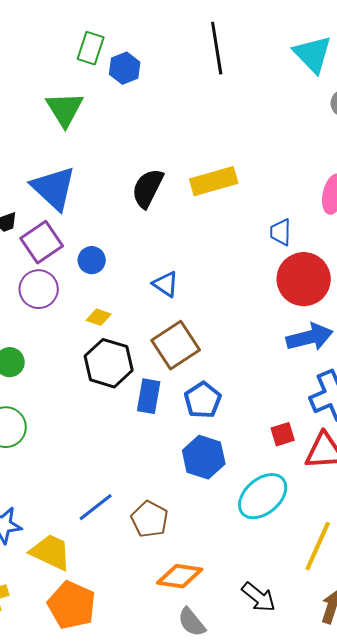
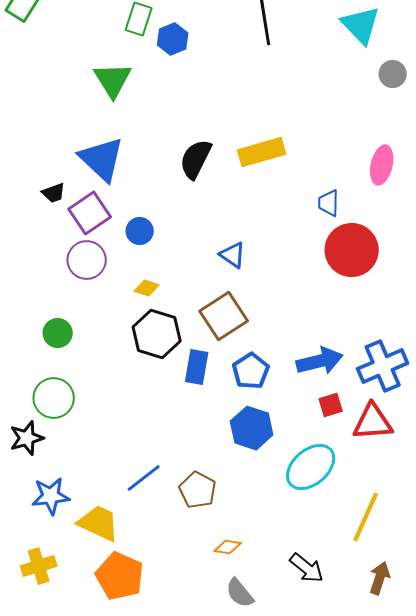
blue triangle: (166, 284) -> (233, 255), moved
blue arrow: (310, 337) -> (320, 361), moved
orange diamond: (180, 576) -> (228, 547), size x0.6

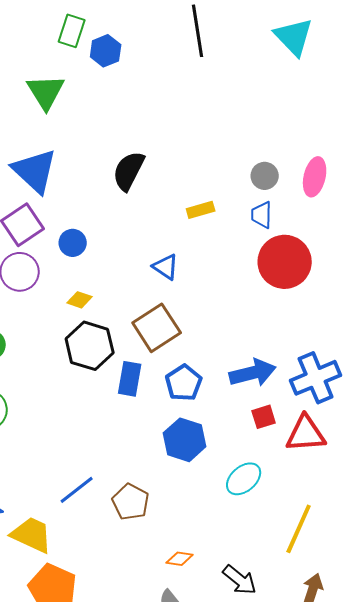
gray circle: (393, 74) -> (265, 176), moved
yellow rectangle: (262, 152) -> (201, 210), moved, size x0.6
cyan ellipse: (311, 467) -> (244, 479), size x0.7
orange diamond: (228, 547) -> (180, 559), moved

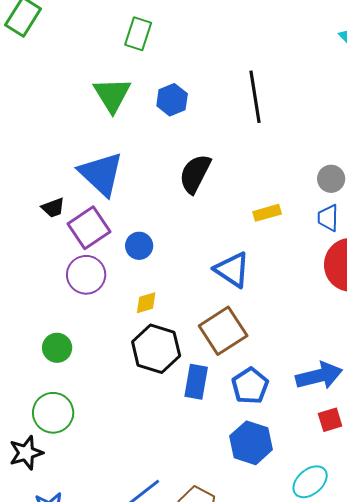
black line: (198, 31) -> (255, 97), moved
blue hexagon: (106, 51) -> (172, 100), moved
blue triangle: (166, 267) -> (232, 270), size x1.4
yellow diamond: (80, 300) -> (146, 303), turned -35

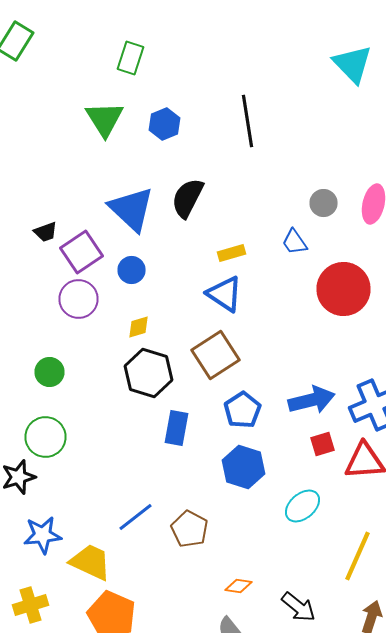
blue triangle: (101, 174) -> (132, 209), moved
yellow rectangle: (267, 213) -> (232, 253), moved
blue trapezoid: (328, 218) -> (294, 242), moved, turned -36
blue rectangle: (196, 382) -> (176, 428), moved

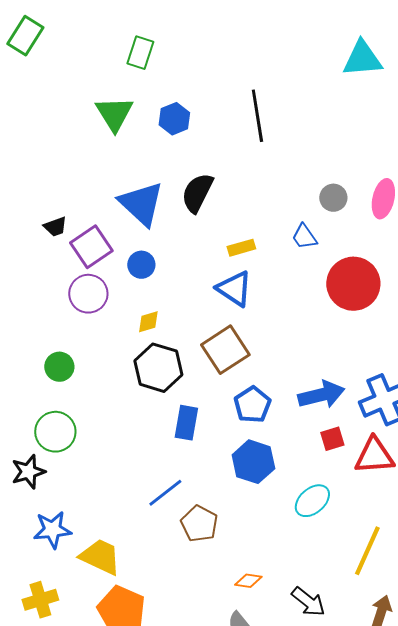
cyan triangle: (352, 64) -> (362, 59), turned -51
blue line: (136, 517) -> (165, 493), moved

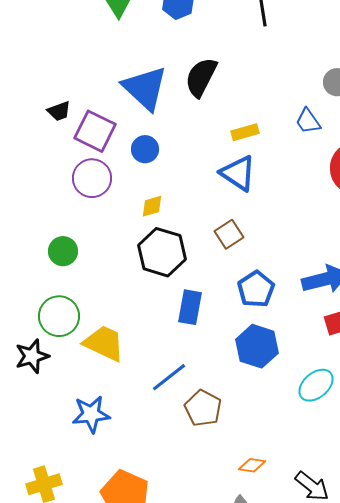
purple square: (91, 247) -> (95, 131), turned -30
brown square: (225, 350) -> (229, 234), size x0.6
blue star: (52, 530) -> (91, 414), moved
yellow trapezoid: (100, 557) -> (104, 343), moved

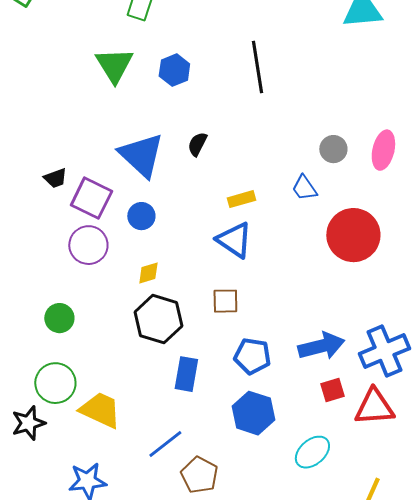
black semicircle: (201, 77) -> (197, 144), size x0.6
brown square: (229, 234) -> (225, 301), turned 32
blue pentagon: (256, 289) -> (252, 356), turned -30

